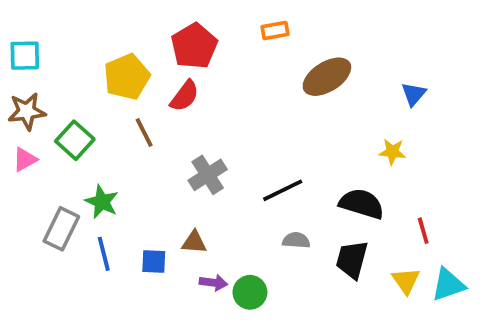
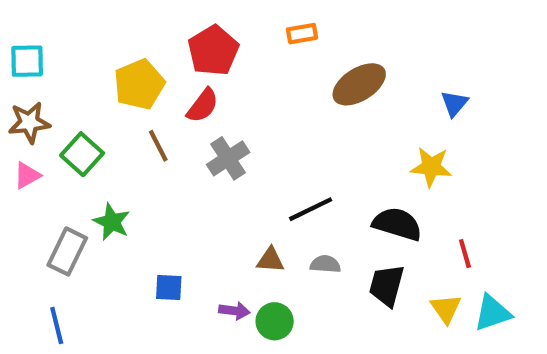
yellow star: (392, 152) -> (431, 167), size x1.4
gray cross: (208, 175) -> (228, 158), moved
brown triangle: (194, 242) -> (270, 260), moved
blue line: (104, 254) -> (57, 326), moved

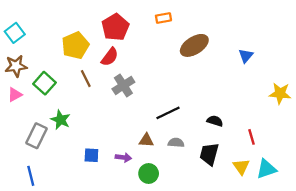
cyan square: (27, 61) -> (15, 33), turned -36
yellow star: (431, 167) -> (280, 93), moved
black semicircle: (397, 224) -> (215, 121), size x0.6
purple arrow: (234, 311) -> (123, 157), moved

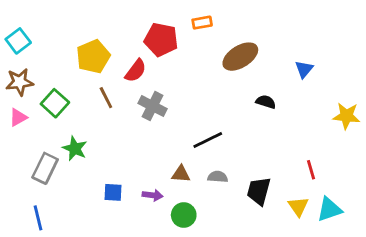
red pentagon: (115, 27) -> (161, 40), moved, turned -30
gray cross: (123, 85) -> (153, 106), turned -30
black semicircle: (215, 121) -> (266, 102), moved

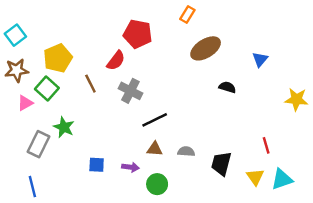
orange rectangle: (202, 23) -> (187, 15), moved, turned -49
yellow pentagon: (93, 57) -> (58, 58), moved
pink triangle: (18, 117) -> (25, 103), moved
black line: (208, 140) -> (155, 120), moved

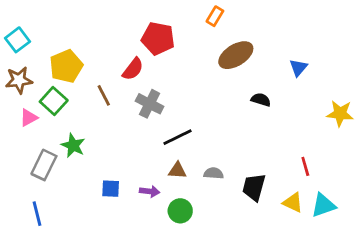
yellow triangle: (255, 177) -> (293, 203), turned -30

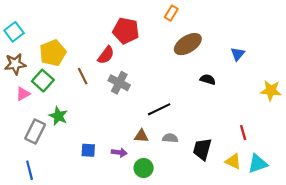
black line: (177, 137) -> (159, 109), moved

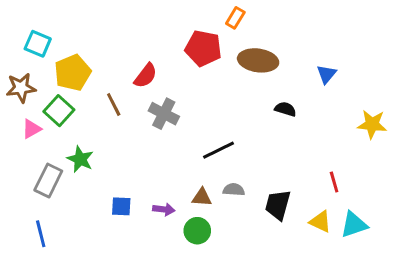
red pentagon: (126, 31) -> (203, 48), moved
cyan square: (14, 32) -> (38, 44), moved, turned -30
brown ellipse: (188, 44) -> (258, 60), turned 40
brown triangle: (141, 136) -> (202, 197), moved

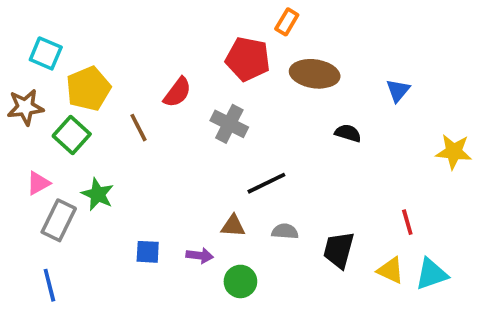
gray cross: (164, 114) -> (229, 124), moved
pink triangle: (32, 129) -> (38, 183), moved
brown triangle: (202, 197) -> (233, 226), moved

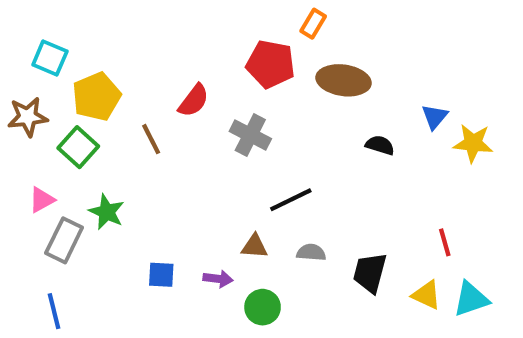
blue triangle: (398, 90) -> (435, 117), moved
yellow star: (454, 152) -> (473, 143), moved

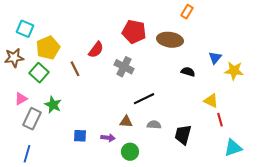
orange rectangle: (313, 24) -> (187, 12), moved
yellow triangle: (427, 295) -> (211, 101), moved
blue line: (54, 311) -> (27, 154), turned 30

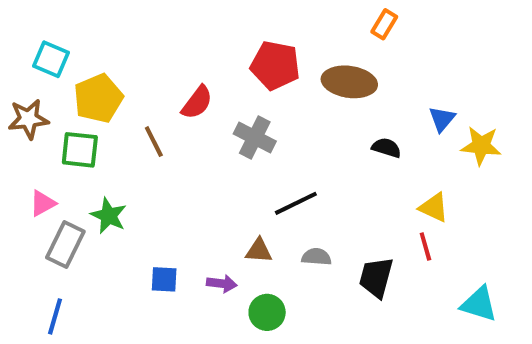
green square: (39, 73) -> (80, 150), turned -36
red line: (220, 120) -> (425, 247), moved
cyan triangle: (233, 148) -> (479, 304), turned 36

